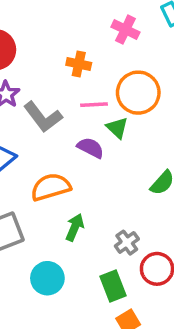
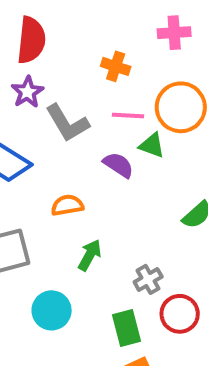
pink cross: (125, 30) -> (174, 33), turned -36
green triangle: (117, 128) -> (152, 145), turned -30
orange semicircle: (51, 187) -> (67, 205), size x0.7

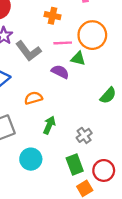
red circle: (180, 314) -> (104, 170), moved

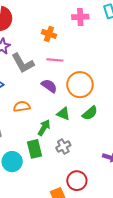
orange circle: (92, 35) -> (80, 85), moved
green triangle: (78, 59) -> (63, 114), moved
green arrow: (49, 125) -> (44, 128), moved
green rectangle: (75, 165) -> (34, 149), moved

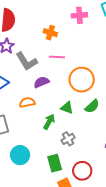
purple semicircle: (49, 86) -> (41, 82), moved, turned -56
green rectangle: (34, 149) -> (55, 163), moved

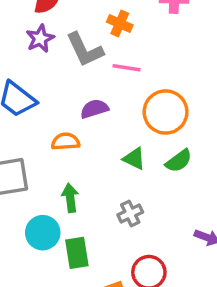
gray L-shape: (27, 61) -> (85, 50), moved
green arrow: (49, 122) -> (70, 198), moved, turned -42
green rectangle: (55, 163) -> (77, 253), moved

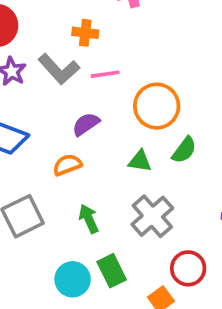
gray cross: (130, 214) -> (152, 216), size x1.6
cyan circle: (43, 233) -> (73, 279), moved

